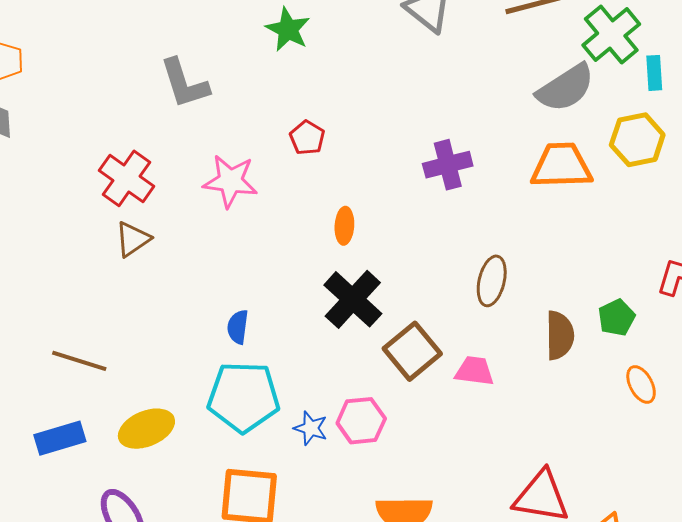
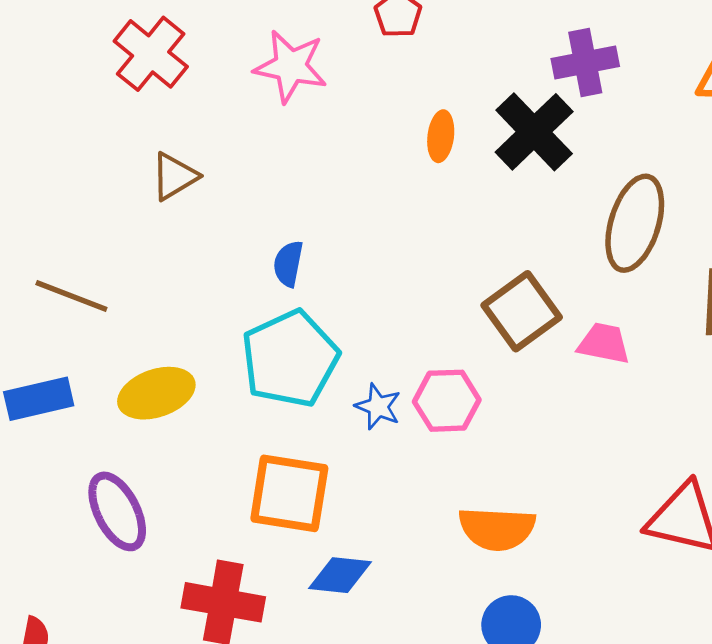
brown triangle: (133, 239) -> (174, 176), moved
brown ellipse: (492, 281) -> (635, 223), size x1.4
black cross: (353, 299) -> (534, 132), moved
cyan pentagon: (244, 397) -> (290, 359), turned -30

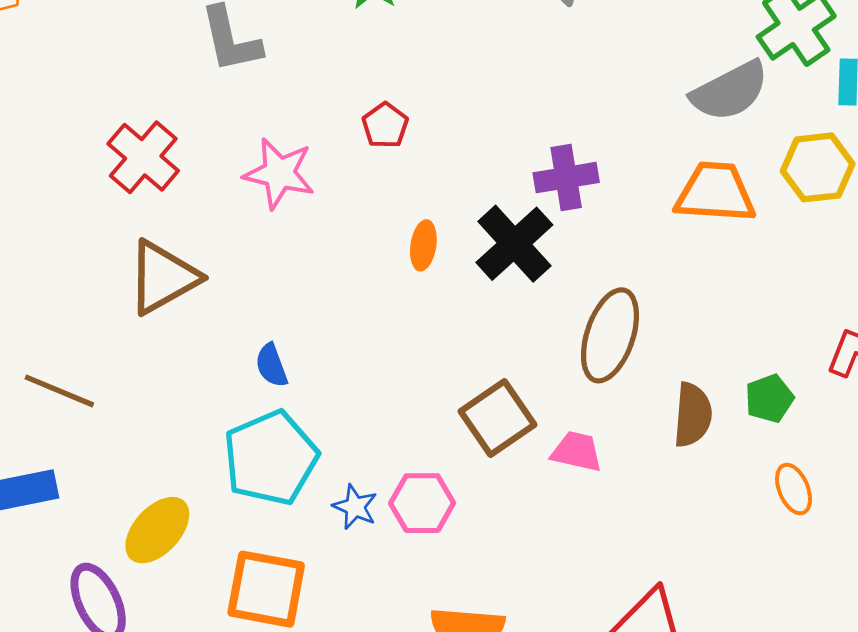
brown triangle: (174, 176) -> (163, 277), size x1.6
blue semicircle: (288, 264) -> (271, 365), turned -33
yellow ellipse: (156, 393) -> (157, 530), moved, turned -30

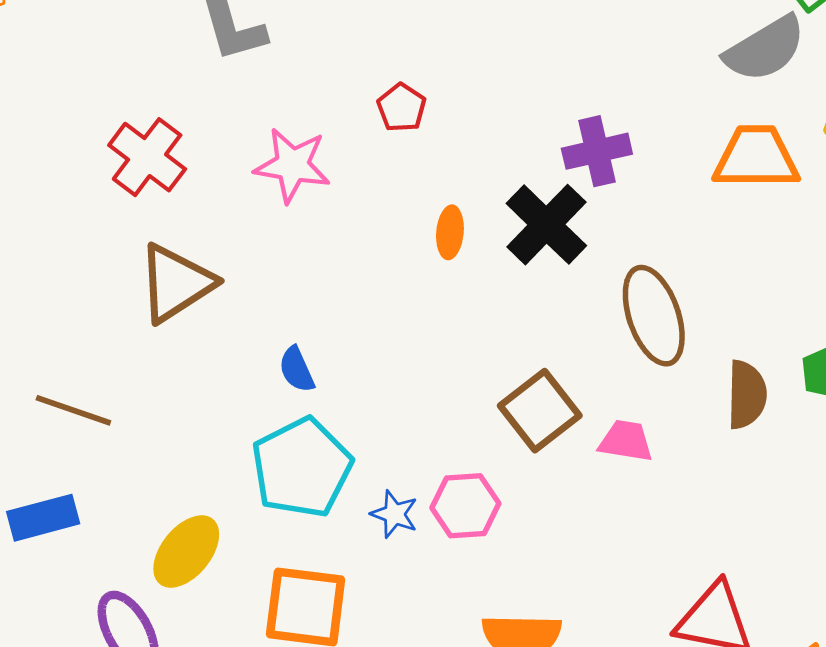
brown ellipse: (610, 335) -> (654, 316), turned -34

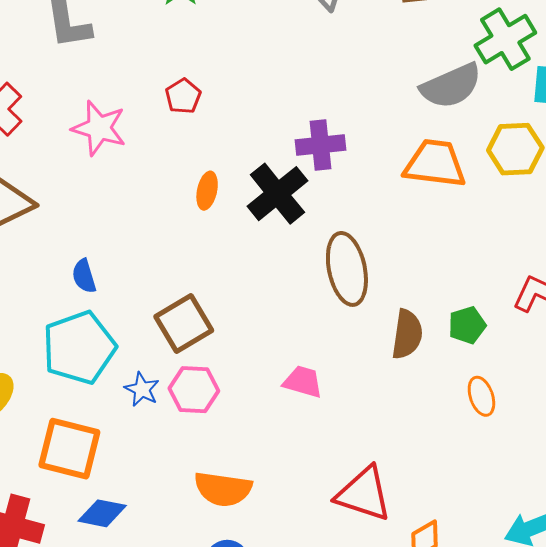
brown square: (540, 411) -> (184, 323), moved
pink trapezoid: (626, 441) -> (303, 382), moved

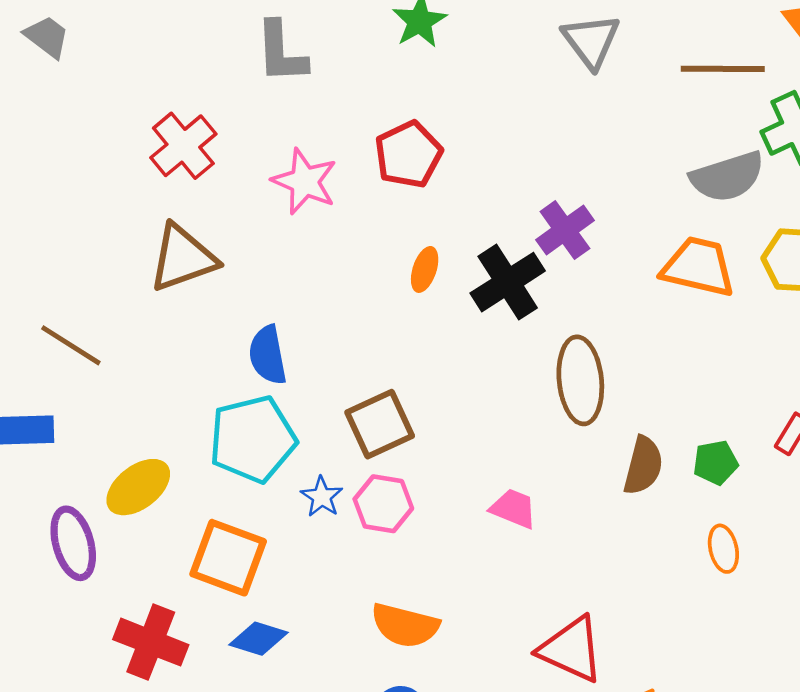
red pentagon: (183, 96) -> (408, 154), size x1.6
purple cross: (321, 145) -> (565, 230), turned -36
blue semicircle: (84, 276) -> (268, 355), size x1.4

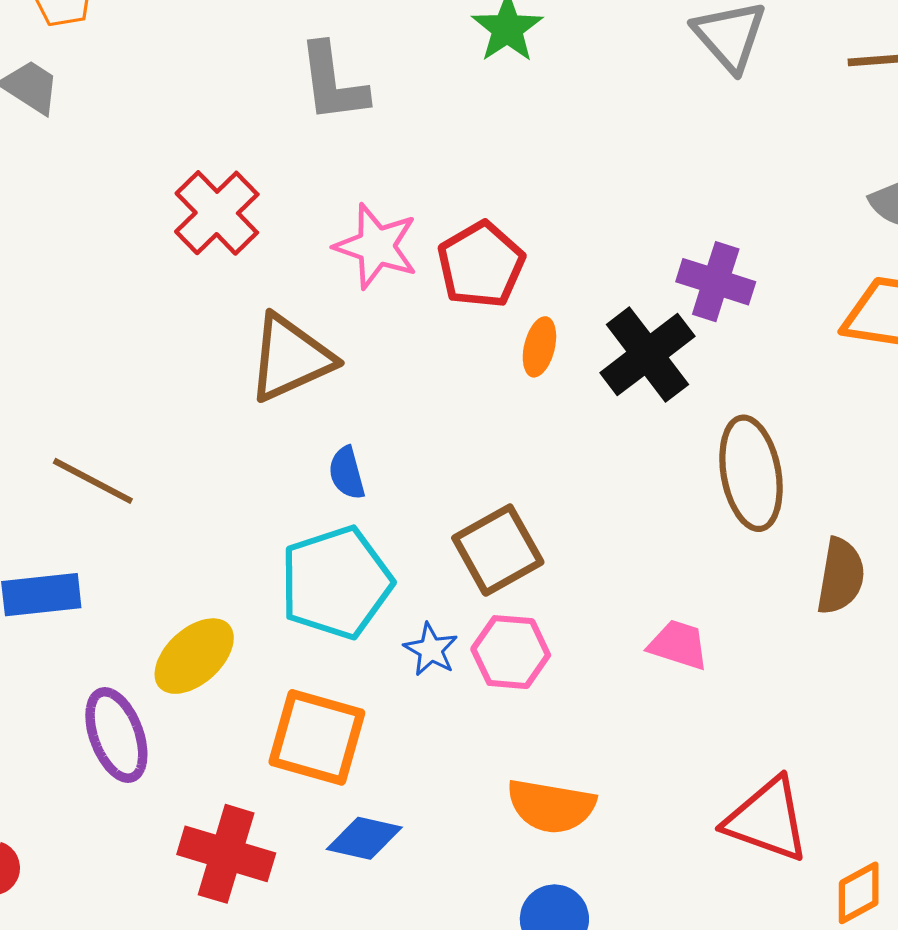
red pentagon: (408, 154) -> (481, 265), moved
purple cross: (565, 230) -> (716, 282), turned -32
brown triangle: (183, 258) -> (290, 358), moved
blue semicircle: (268, 355) -> (347, 473), size x0.7

